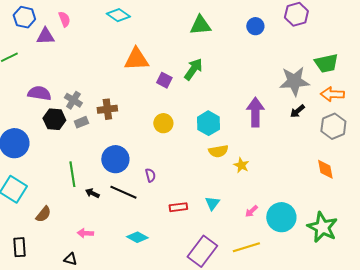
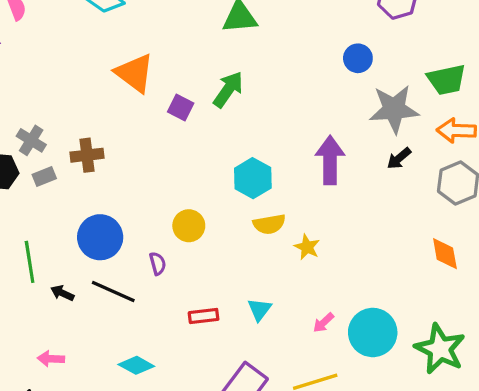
blue circle: (255, 26) -> (358, 58), moved
orange triangle: (136, 59) -> (135, 73), turned 40
yellow circle: (163, 123) -> (189, 226), moved

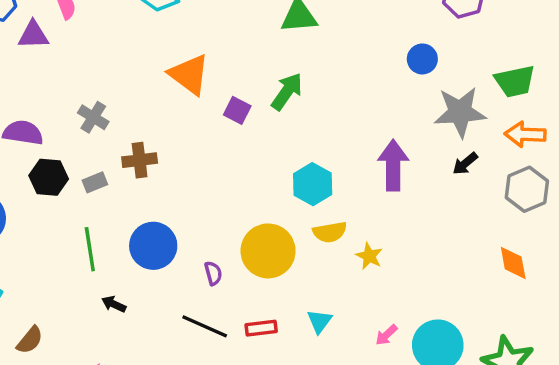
gray cross: (31, 140) -> (93, 117), moved
yellow circle: (189, 226) -> (268, 251), moved, size x1.6
green line: (30, 262) -> (90, 249), moved
black line: (113, 291) -> (205, 326), moved

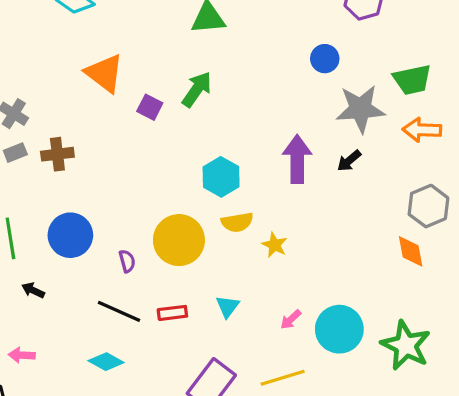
black arrow: (465, 164) -> (349, 161), moved
gray rectangle: (95, 182) -> (15, 153), moved
gray hexagon: (527, 189) -> (428, 206), moved

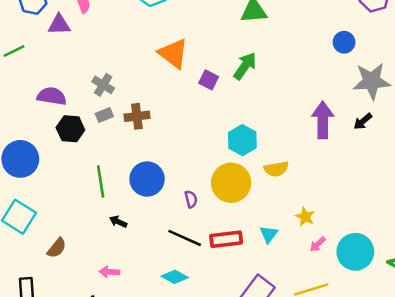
cyan hexagon: (221, 177) -> (242, 140), moved
yellow star: (275, 245) -> (305, 217), moved
red rectangle: (172, 313) -> (226, 239), size x1.4

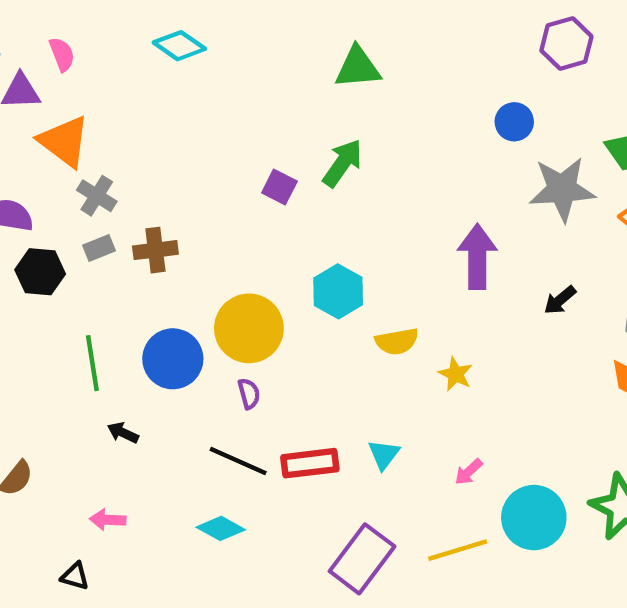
orange triangle: (173, 54) -> (64, 141), moved
black arrow: (363, 121) -> (560, 300), moved
yellow circle: (231, 183) -> (249, 328), moved
yellow star: (305, 217) -> (456, 374), moved
cyan circle: (355, 252) -> (534, 518), moved

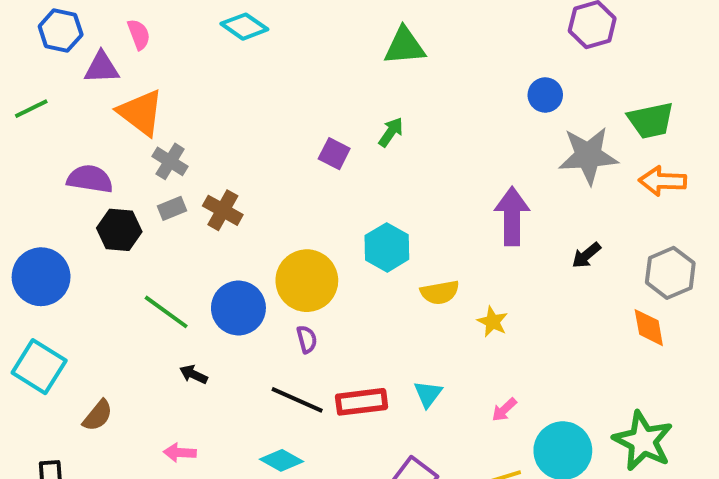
green arrow: (342, 163) -> (391, 132), size x0.7
brown cross: (155, 250) -> (223, 210), turned 36
green line: (92, 363) -> (166, 312), turned -45

